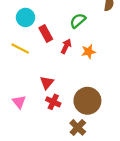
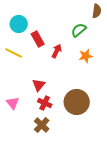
green semicircle: (78, 21) -> (79, 30), moved
orange star: (88, 52) -> (86, 56), moved
brown cross: (78, 127) -> (42, 125), moved

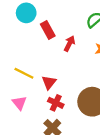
yellow line: (14, 53) -> (24, 73), moved

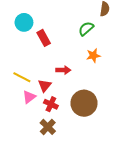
red arrow: (69, 44) -> (63, 70), moved, turned 64
pink triangle: (19, 103) -> (29, 97), moved, turned 32

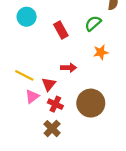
red rectangle: (44, 38) -> (61, 30), moved

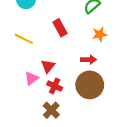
red rectangle: (61, 30) -> (60, 28), moved
red arrow: (69, 68) -> (89, 60), moved
yellow line: (24, 75) -> (24, 39), moved

